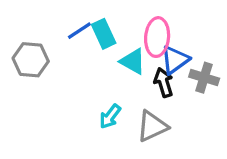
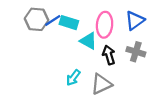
cyan rectangle: (104, 34) -> (69, 23), turned -48
gray hexagon: (31, 60) -> (37, 19), moved
blue triangle: (175, 60) -> (135, 20), moved

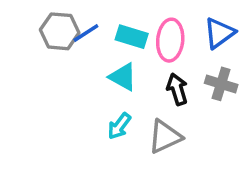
cyan rectangle: (69, 23) -> (132, 37), moved
cyan triangle: (88, 41) -> (123, 77), moved

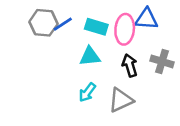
blue triangle: (219, 33) -> (147, 19), moved, turned 40
cyan triangle: (123, 77) -> (90, 56), turned -35

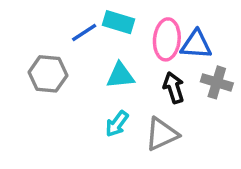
blue triangle: (147, 19) -> (196, 45), moved
gray hexagon: (43, 23) -> (48, 74), moved
cyan rectangle: (96, 27) -> (119, 22), moved

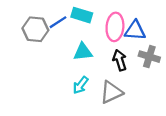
gray hexagon: (48, 74) -> (35, 29), moved

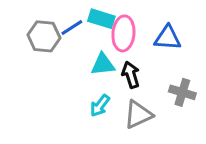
pink ellipse: (115, 27) -> (123, 33), moved
gray cross: (149, 57) -> (182, 92), moved
black arrow: (120, 60) -> (131, 75), moved

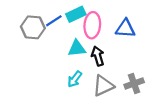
cyan rectangle: (101, 19) -> (76, 14), turned -42
gray cross: (182, 92) -> (134, 84), moved, turned -36

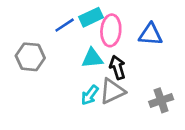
gray hexagon: (33, 27) -> (30, 57), moved
gray triangle: (103, 86) -> (112, 91), moved

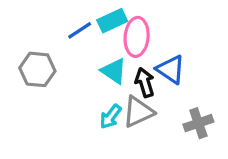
blue triangle: (151, 34) -> (171, 69), moved, turned 30
cyan triangle: (92, 58) -> (114, 71), turned 40

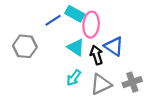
cyan rectangle: (112, 21) -> (75, 14), turned 54
gray triangle: (138, 112) -> (101, 84), moved

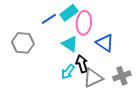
cyan rectangle: (75, 14) -> (69, 13), turned -66
black arrow: (96, 55) -> (82, 64), moved

